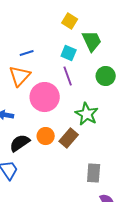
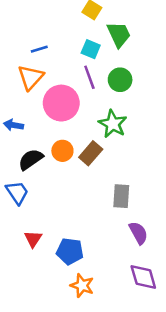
green circle: (106, 76) -> (120, 80), moved

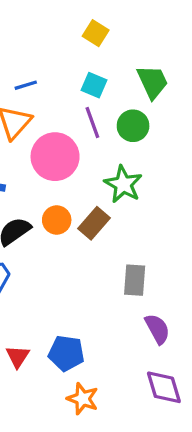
green trapezoid: (119, 34) -> (153, 82), moved
red triangle: (33, 239) -> (18, 356), moved

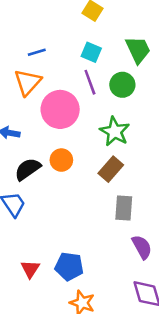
brown rectangle: (94, 223) -> (111, 169), moved

